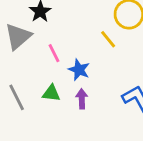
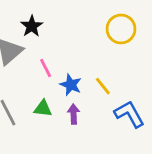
yellow line: (108, 39) -> (103, 86), moved

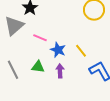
pink line: (46, 68) -> (40, 38), turned -40

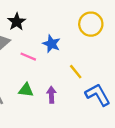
blue star: (58, 50) -> (51, 44), moved

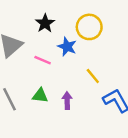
black star: (17, 22) -> (45, 23), moved
yellow circle: (91, 24) -> (89, 27), moved

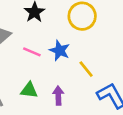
blue star: (67, 47) -> (60, 51), moved

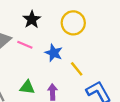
pink line: (32, 52) -> (25, 45), moved

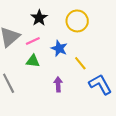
pink line: (25, 45) -> (33, 41), turned -48
green triangle: (27, 87) -> (33, 61), moved

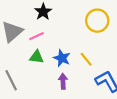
yellow circle: (77, 21) -> (97, 21), moved
blue star: (59, 48) -> (62, 58), moved

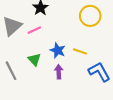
green triangle: (36, 57) -> (34, 60), moved, turned 40
yellow line: (86, 59) -> (80, 51), turned -32

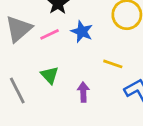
blue star: (58, 50) -> (82, 32), moved

